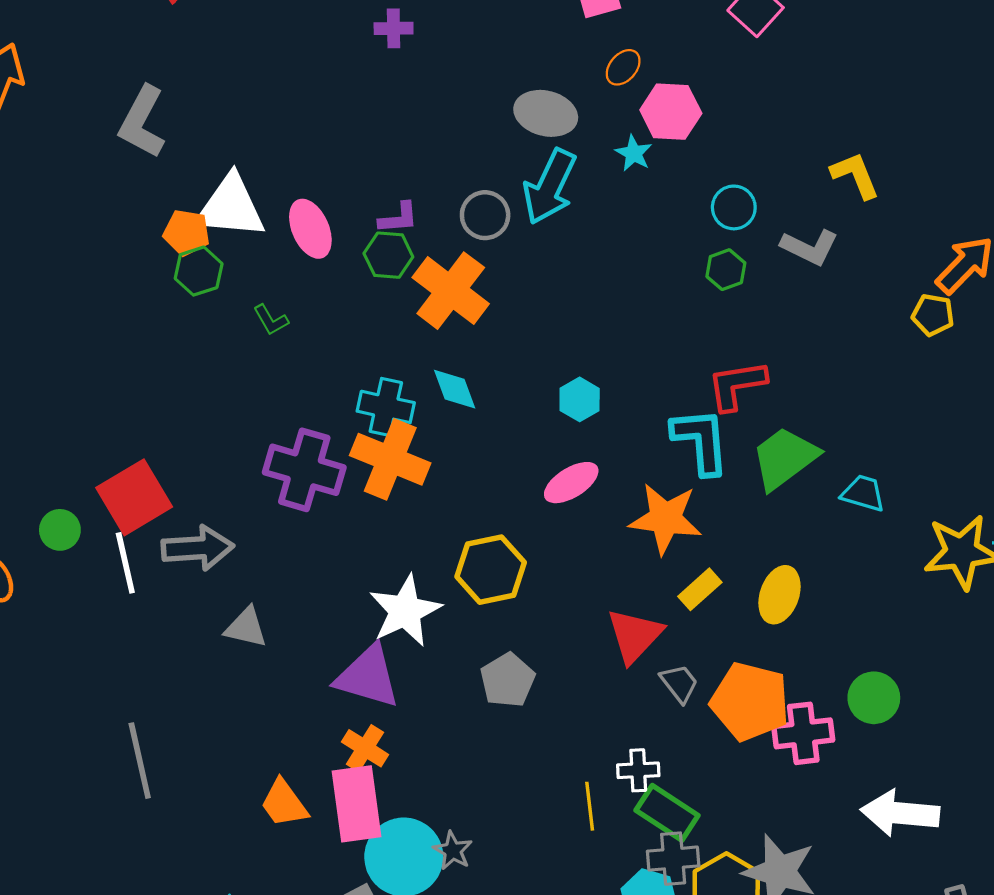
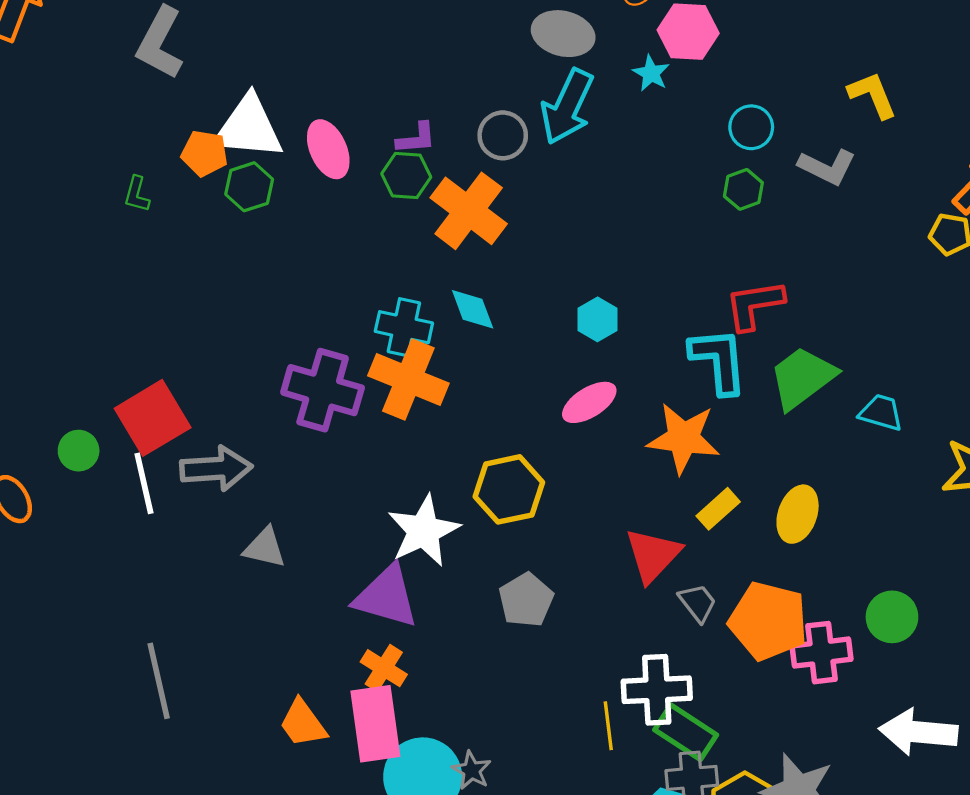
green hexagon: (199, 271) -> (249, 187), moved
green L-shape: (271, 320) -> (137, 194), moved, turned 45
white cross: (638, 770) -> (657, 690), size x1.6

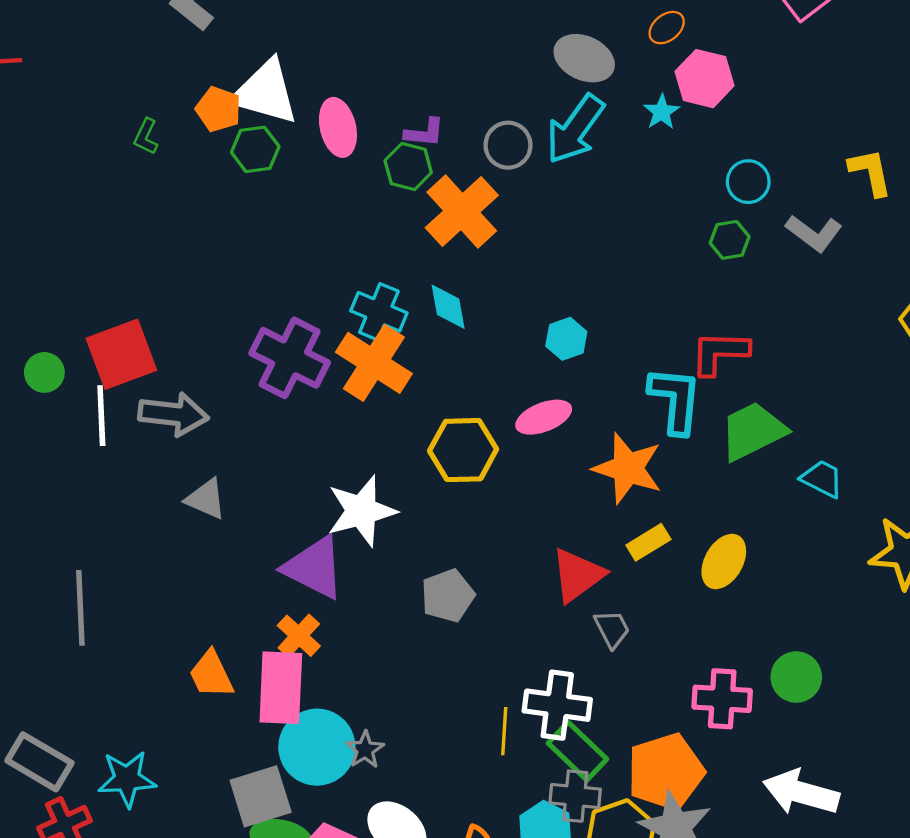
yellow hexagon: (509, 489) -> (463, 450), moved
orange pentagon: (768, 621) -> (666, 772), moved, turned 30

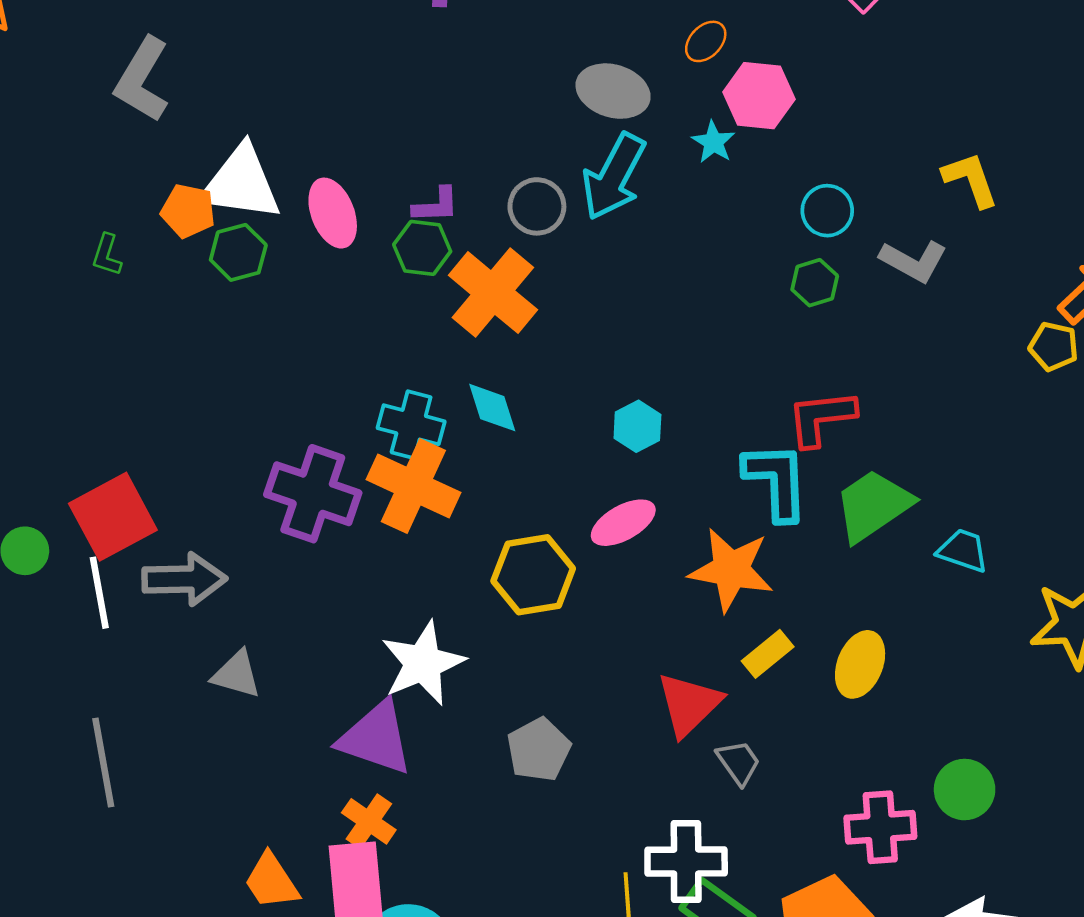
gray line: (80, 608) -> (103, 763), moved

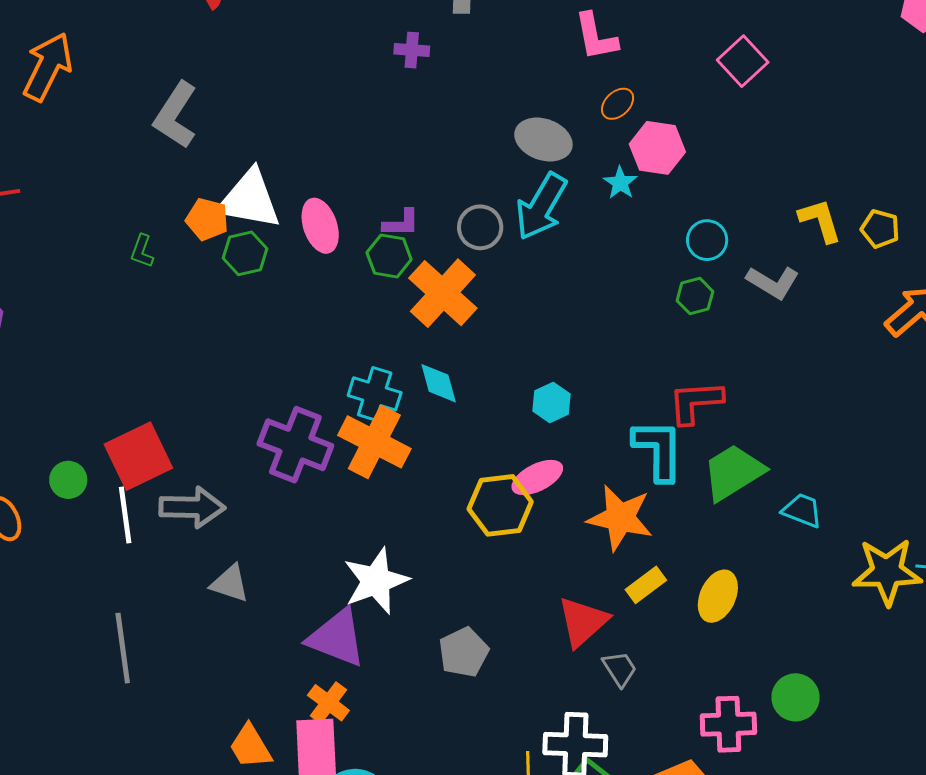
yellow pentagon: (1054, 346) -> (880, 229), moved
yellow hexagon: (533, 575) -> (500, 505), moved

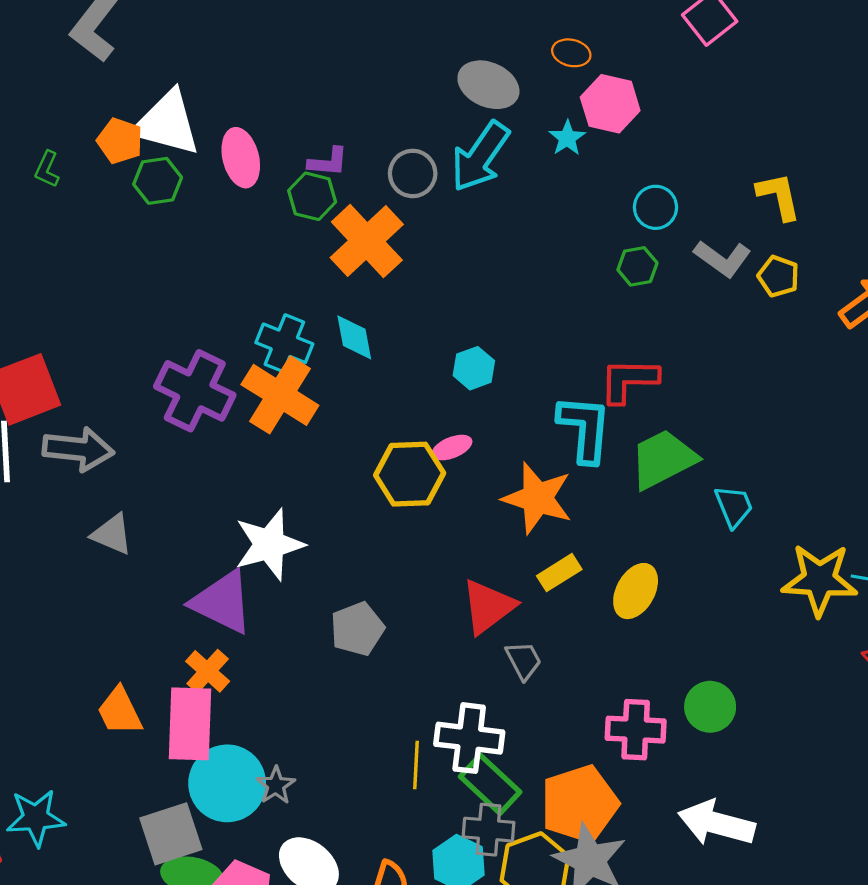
orange ellipse: (618, 104) -> (571, 53), turned 52
yellow pentagon: (880, 229) -> (778, 276), moved
pink ellipse: (537, 477) -> (452, 448), size x0.7
cyan trapezoid: (802, 510) -> (734, 506), turned 42

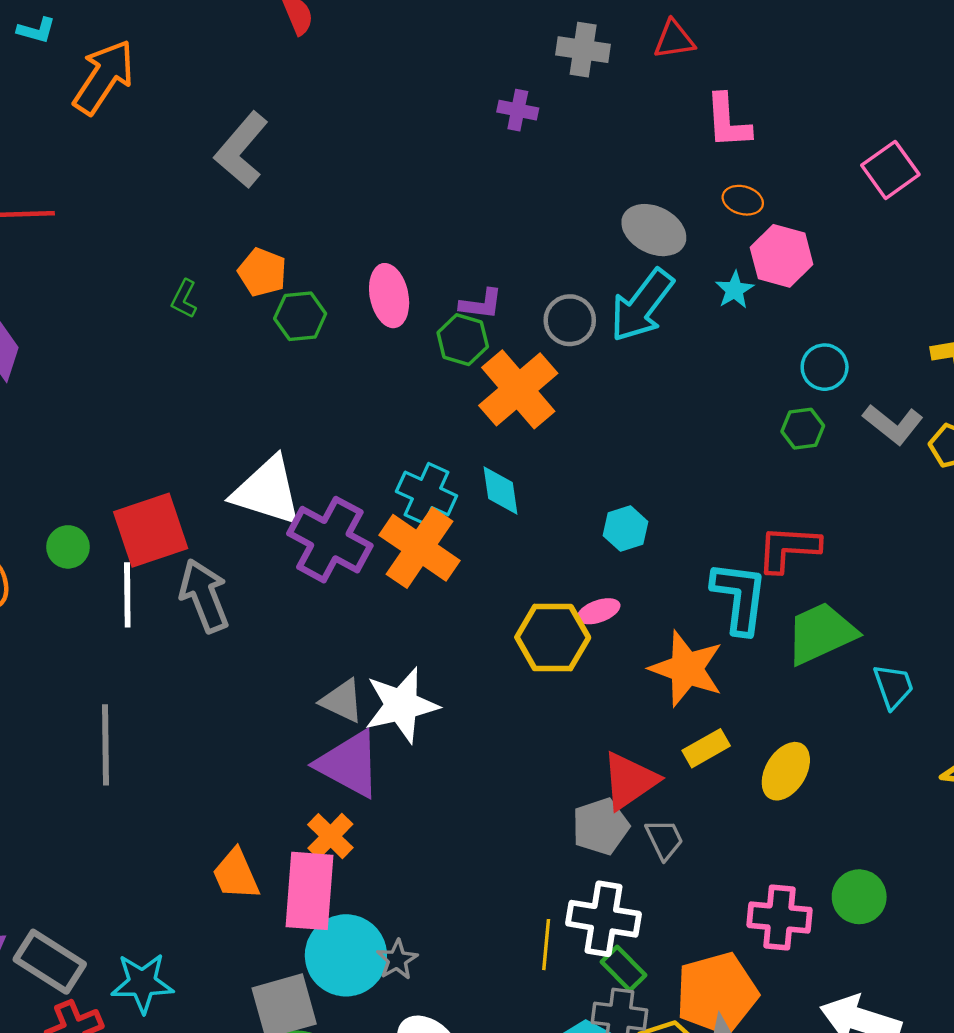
white triangle: (167, 123) -> (267, 491), moved
gray arrow: (78, 449) -> (204, 596), turned -120
gray triangle: (112, 534) -> (342, 701), moved
gray pentagon: (357, 629) -> (601, 826), moved
green rectangle: (490, 784) -> (623, 968), size x0.7

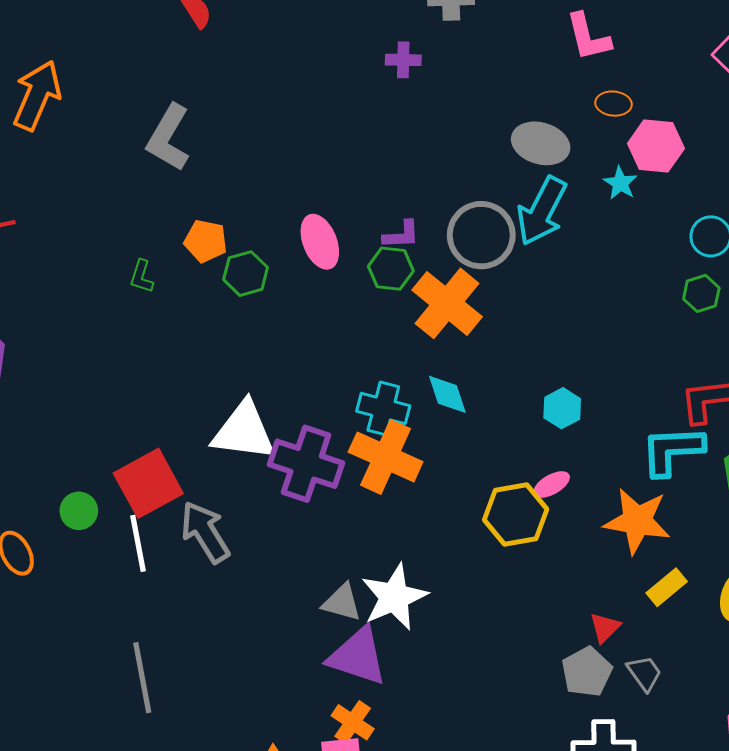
gray circle: (570, 320) -> (481, 235), size x1.5
cyan L-shape: (739, 597) -> (672, 450), turned -90
red triangle: (629, 781) -> (605, 628), size x0.6

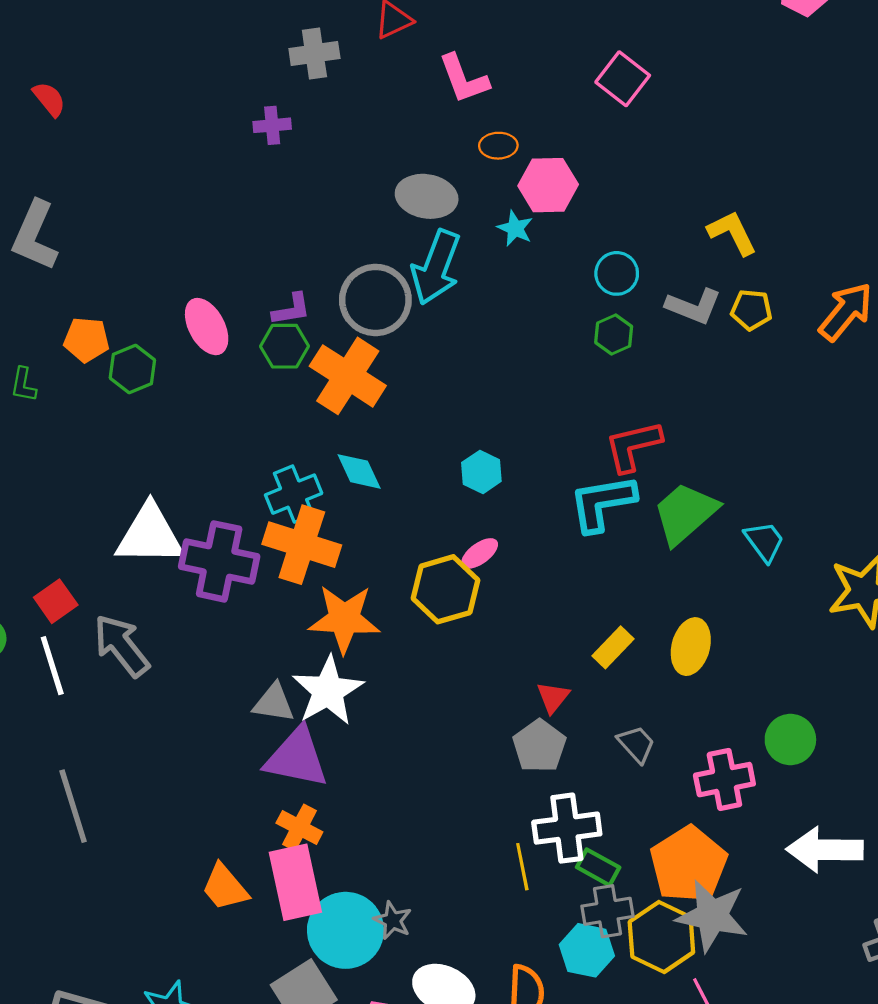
cyan cross: (383, 409) -> (294, 494), turned -30
red square: (148, 483) -> (56, 601), size x0.6
orange star: (637, 521) -> (344, 619), moved
gray trapezoid: (644, 673) -> (636, 744), moved

